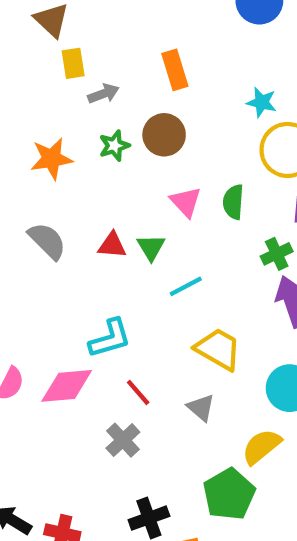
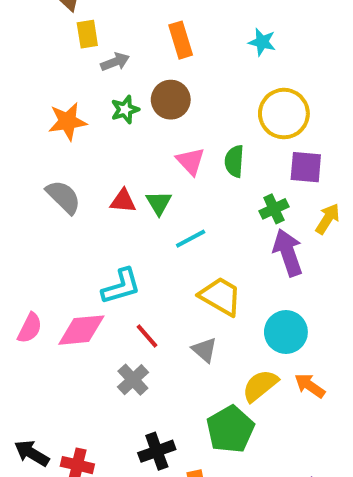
cyan star: (262, 102) -> (262, 42), moved

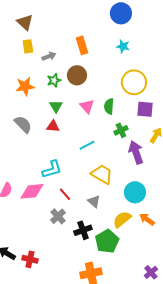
yellow rectangle: (87, 34) -> (28, 46), moved
green triangle: (159, 203) -> (56, 106), moved
green cross: (274, 209) -> (121, 130), moved
black cross: (157, 451) -> (83, 230), moved

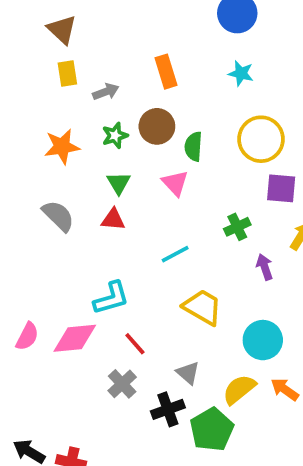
green semicircle: (109, 106) -> (193, 146), moved
purple arrow: (136, 152) -> (265, 267), size x0.6
gray triangle: (94, 201) -> (188, 373), moved

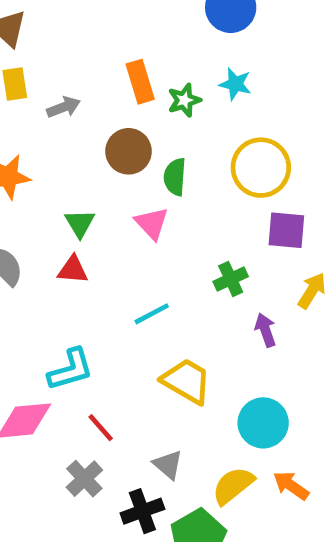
green star: (115, 136) -> (184, 100), moved

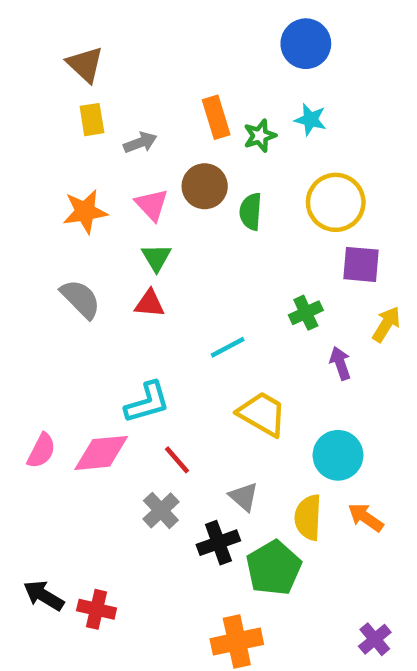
pink triangle: (152, 223) -> (152, 205), moved
yellow semicircle: (233, 486) -> (308, 517), turned -48

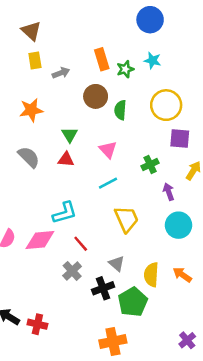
pink triangle: (152, 205) -> (108, 150), moved
yellow trapezoid: (262, 414) -> (127, 219), turned 36
cyan circle: (338, 455) -> (179, 225), moved

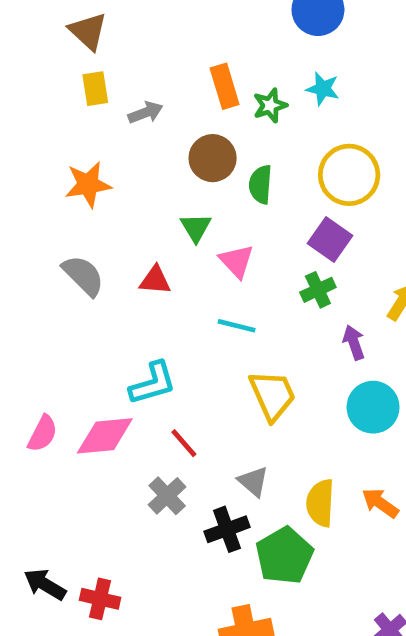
green triangle: (70, 135) -> (196, 228), moved
purple square: (180, 139) -> (330, 240), moved, turned 30
cyan line: (108, 183) -> (237, 326), turned 42

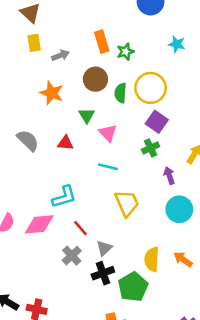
cyan star: (323, 89) -> (177, 44), moved
yellow circle: (349, 175) -> (151, 88), moved
orange star: (88, 184) -> (52, 93), moved, turned 30
gray triangle: (253, 481) -> (104, 248), moved, turned 36

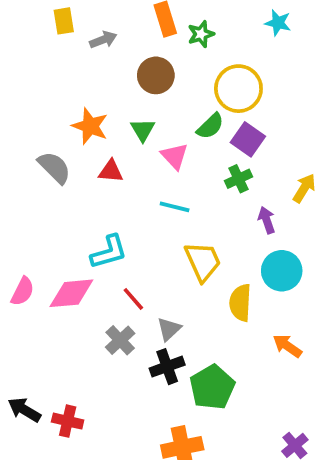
orange star: (52, 93) -> (90, 126), moved
green semicircle: (120, 93) -> (210, 126), moved, turned -138
yellow semicircle: (152, 259) -> (240, 303), moved

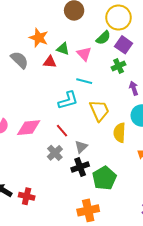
green triangle: (143, 130) -> (63, 49), moved, turned -40
cyan L-shape: (109, 252) -> (68, 100), moved

